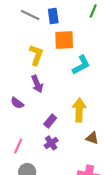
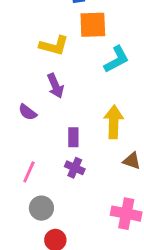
yellow L-shape: (36, 55) -> (54, 46), turned 85
purple rectangle: (50, 121) -> (73, 137), turned -40
purple cross: (51, 143) -> (75, 168), turned -32

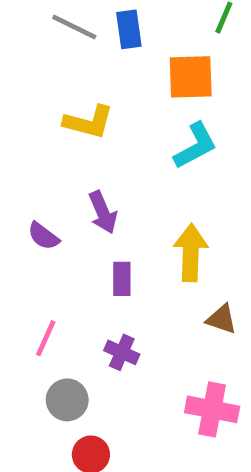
orange square: (93, 25) -> (191, 77), moved
purple arrow: (55, 86) -> (103, 212), moved
purple cross: (75, 168) -> (122, 352), moved

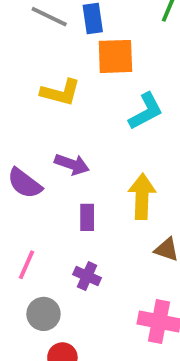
orange square: (191, 77) -> (115, 56), moved
purple arrow: (103, 212) -> (72, 164), turned -48
purple semicircle: (43, 236) -> (25, 183), size x1.4

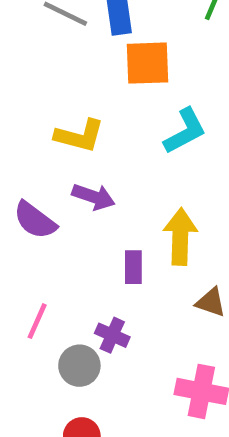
yellow L-shape: (61, 92) -> (79, 136), moved
purple rectangle: (87, 217) -> (133, 267), moved
gray circle: (43, 314) -> (79, 366), moved

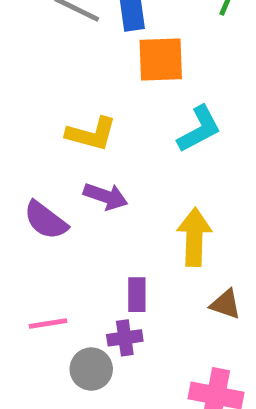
purple rectangle: (133, 267) -> (137, 295), moved
pink line: (37, 321) -> (48, 323), turned 57
purple cross: (112, 335) -> (125, 338), turned -32

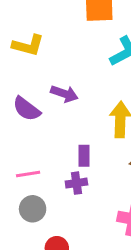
yellow L-shape: (91, 134) -> (28, 45), moved
gray circle: (91, 369) -> (33, 209), moved

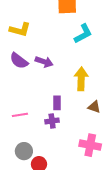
purple semicircle: (27, 109) -> (19, 61), moved
gray circle: (33, 209) -> (24, 151), moved

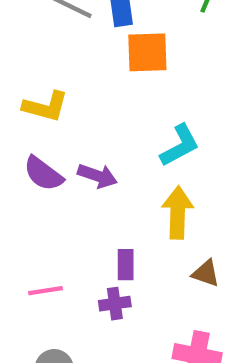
cyan L-shape: (83, 34) -> (180, 145), moved

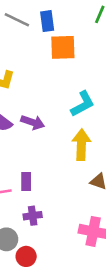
purple rectangle: (126, 265) -> (26, 181), moved
purple cross: (115, 304) -> (33, 216), moved

